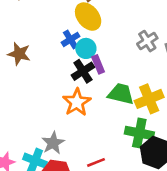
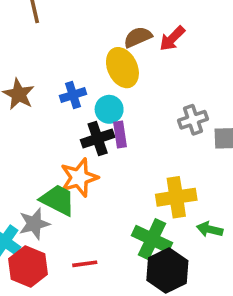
blue cross: (71, 39) -> (73, 95), moved
green trapezoid: (121, 94) -> (58, 200), moved

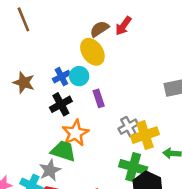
cyan circle: (109, 109) -> (79, 76), moved
gray cross: (193, 120) -> (128, 127), moved
black cross: (98, 138) -> (61, 104), moved

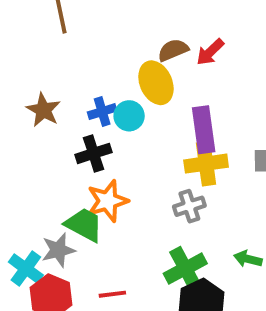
purple rectangle: (99, 98) -> (204, 130), moved, size x1.6
yellow cross: (145, 135) -> (206, 164), moved
green cross: (133, 167) -> (185, 268), turned 36

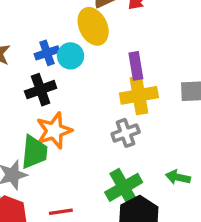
purple rectangle: (204, 130) -> (136, 66), size x0.7
green trapezoid: (84, 225) -> (34, 152), turned 69

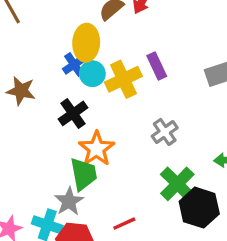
yellow ellipse: (93, 26) -> (86, 43), moved, turned 44
blue cross: (47, 53) -> (74, 65), moved
yellow cross: (139, 95) -> (123, 79), moved

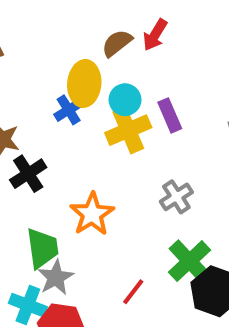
cyan circle: (92, 74) -> (125, 100), moved
black cross: (73, 113) -> (28, 174), moved
green trapezoid: (83, 174) -> (42, 248), moved
red line: (124, 224) -> (133, 292), moved, turned -30

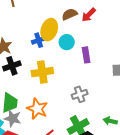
yellow cross: (128, 130) -> (42, 72), moved
orange star: (92, 214) -> (37, 109), moved, turned -30
gray star: (56, 277) -> (13, 118), turned 30

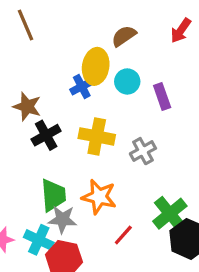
red arrow: (89, 15) -> (181, 30), moved
yellow cross: (42, 72) -> (97, 136), turned 30
gray cross: (80, 94) -> (143, 151), moved

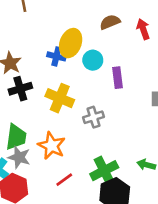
red arrow: (181, 30) -> (143, 29), turned 114
brown semicircle: (124, 36) -> (110, 22), moved
blue cross: (82, 86) -> (56, 56), turned 30

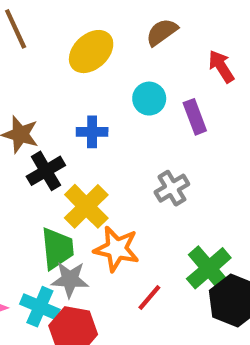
red arrow: (143, 29) -> (221, 66), moved
yellow ellipse: (71, 43) -> (91, 52), moved, turned 40
blue cross: (56, 56) -> (92, 132), moved
yellow cross: (60, 98) -> (86, 206), moved, turned 36

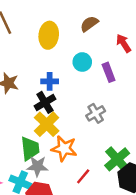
yellow ellipse: (91, 52) -> (49, 35), turned -40
black cross: (46, 171) -> (45, 102), moved

